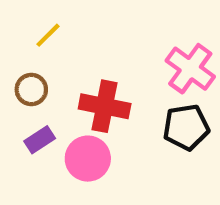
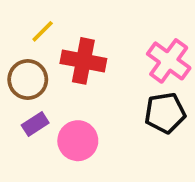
brown circle: (31, 90) -> (28, 79), size x1.4
red cross: (105, 106) -> (83, 61), moved

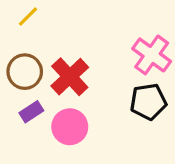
yellow line: (43, 31) -> (28, 17), moved
red cross: (83, 61) -> (70, 77), moved, turned 36

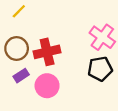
red cross: (70, 77) -> (47, 52), turned 30

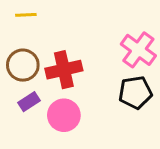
yellow line: (19, 11) -> (26, 15), turned 42

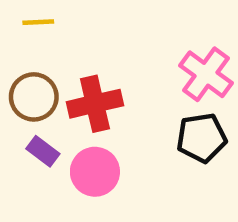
purple rectangle: (29, 102) -> (43, 151), turned 70

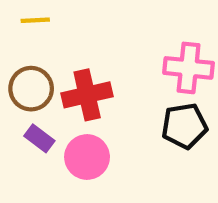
pink cross: (206, 74) -> (189, 68), turned -30

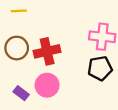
purple rectangle: (39, 138) -> (21, 93), moved

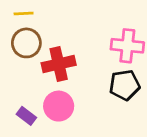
brown circle: (17, 48) -> (26, 43), moved

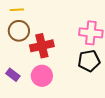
purple rectangle: (26, 116) -> (13, 75), moved

